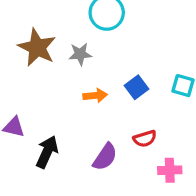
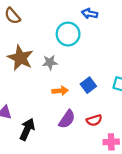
purple semicircle: (105, 157) -> (67, 119), moved

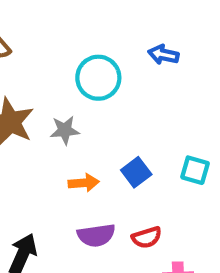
blue arrow: (90, 14) -> (163, 55), moved
purple semicircle: (67, 119) -> (96, 235), turned 48

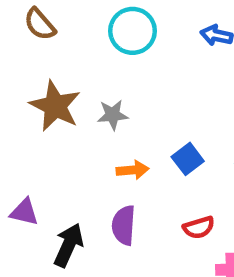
cyan circle: (98, 78) -> (133, 31), moved
purple semicircle: (96, 235) -> (124, 225), moved, turned 102

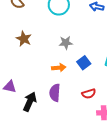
brown star: (55, 106) -> (24, 39), size x0.7
gray star: (113, 115) -> (66, 43), moved

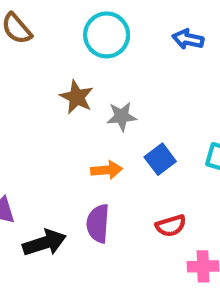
brown star: (24, 39) -> (77, 97), moved
black arrow: (30, 102) -> (44, 243), turned 48

